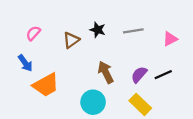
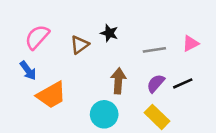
gray line: (133, 31) -> (154, 50), moved
pink semicircle: (33, 33) -> (37, 37), size x1.5
brown arrow: (106, 72) -> (118, 81), turned 30

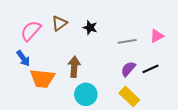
brown triangle: (80, 45) -> (59, 23), moved
brown arrow: (118, 81) -> (74, 67), moved
orange trapezoid: (51, 95) -> (42, 78), turned 35

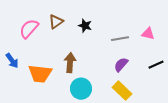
pink triangle: (157, 36) -> (148, 34), turned 40
blue arrow: (23, 58) -> (12, 61), moved
black line: (150, 69) -> (156, 65), moved

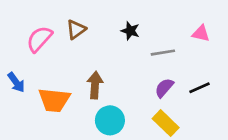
black star: (85, 26) -> (130, 31), moved
pink triangle: (148, 34) -> (201, 33), moved
black line: (156, 65) -> (200, 88), moved

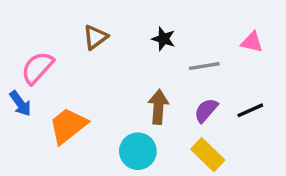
pink semicircle: (39, 39) -> (37, 68), moved
brown arrow: (95, 85) -> (158, 107), moved
orange trapezoid: (54, 100) -> (68, 126), turned 136

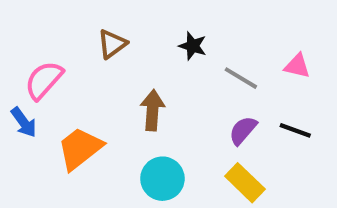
pink triangle: (252, 42) -> (297, 66), moved
gray line: (204, 66) -> (241, 78), turned 40
brown arrow: (158, 107) -> (152, 110), moved
black line: (250, 110) -> (295, 130), turned 44

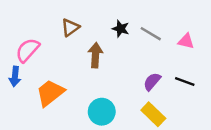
gray line: (241, 78) -> (151, 34), moved
brown arrow: (152, 110) -> (95, 55), moved
blue arrow: (24, 122) -> (15, 76), turned 42

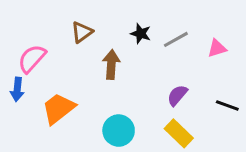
gray line: (151, 34) -> (176, 39), turned -60
pink triangle: (186, 41) -> (217, 48), turned -30
black line: (185, 81) -> (227, 106), moved

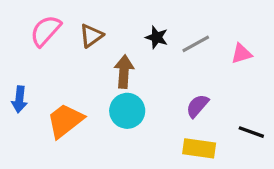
pink semicircle: (32, 59) -> (46, 31), moved
black line: (227, 106) -> (251, 132), moved
cyan circle: (119, 131) -> (127, 111), moved
yellow rectangle: (179, 133) -> (199, 148), turned -36

